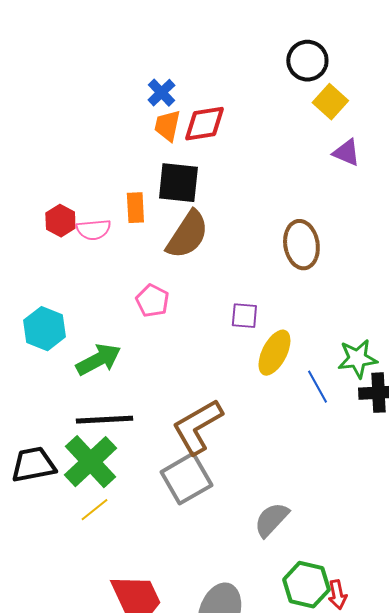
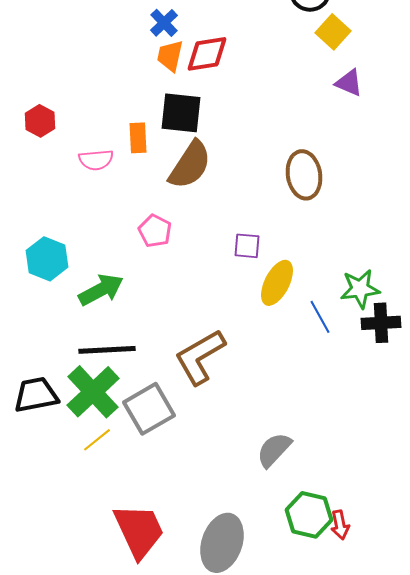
red hexagon: (60, 221) -> (40, 121), moved
gray square: (186, 479) -> (149, 409), moved

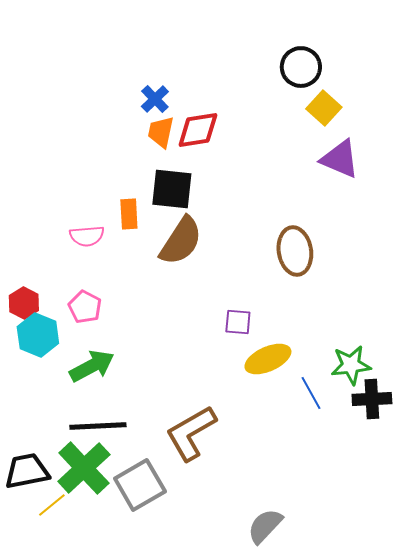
purple triangle: (349, 83) -> (340, 159), size x1.4
red hexagon: (40, 121) -> (24, 303), moved
pink pentagon: (155, 231) -> (85, 307), moved
yellow ellipse: (277, 283) -> (268, 359), turned 39
yellow line: (97, 440) -> (52, 505), moved

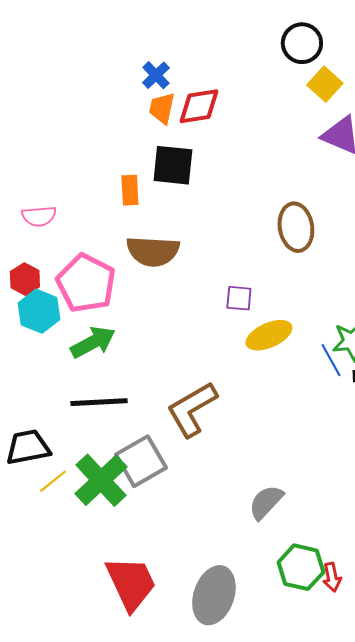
pink semicircle: (87, 236) -> (39, 216), moved
brown semicircle: (181, 241) -> (153, 251), moved, turned 60
pink pentagon: (85, 307) -> (86, 283), size x1.8
blue line: (311, 393) -> (331, 360), moved
green cross: (84, 468) -> (101, 480), moved

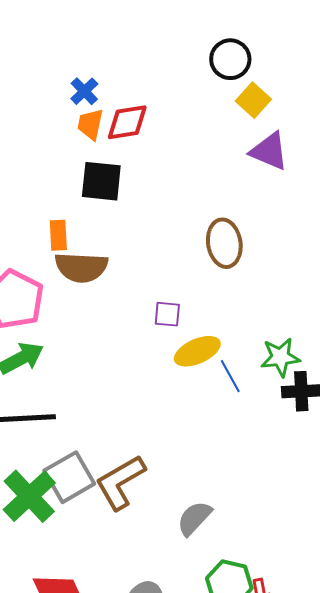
orange rectangle: (130, 190) -> (58, 235), moved
blue line: (331, 360) -> (230, 376), moved
brown L-shape: (192, 409) -> (120, 482), moved

